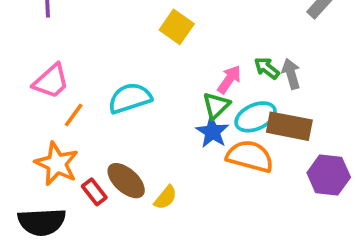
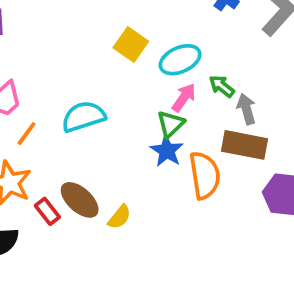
gray arrow: (291, 74) -> (246, 109), moved
cyan ellipse: (256, 117) -> (180, 60), moved
orange semicircle: (250, 156) -> (205, 175), turned 66

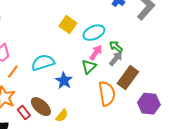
gray arrow: (246, 109) -> (116, 59), moved, turned 56
brown rectangle: (245, 145) -> (128, 78), turned -65
blue star: (167, 151) -> (64, 81), moved

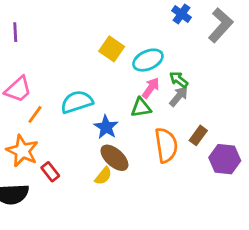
green triangle: (89, 67) -> (141, 108), turned 35
brown rectangle: (128, 78) -> (198, 135), moved, size x0.6
brown ellipse: (41, 107) -> (114, 158), moved

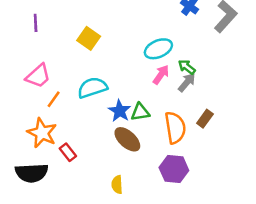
yellow square: (112, 49) -> (89, 38), moved
green triangle: (141, 108) -> (140, 112), moved
purple hexagon: (225, 159) -> (174, 169), moved
yellow semicircle: (103, 176) -> (117, 185), moved, turned 138

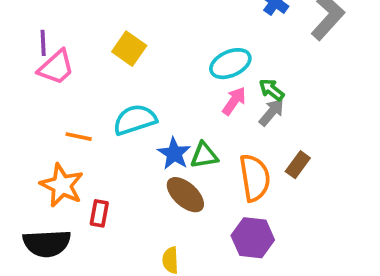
purple line: (36, 23) -> (43, 43), moved
pink trapezoid: (38, 76) -> (56, 67), moved
orange line: (54, 99) -> (79, 137), turned 66
red rectangle: (68, 152) -> (99, 213), turned 48

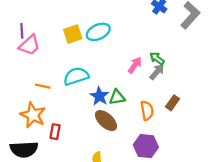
yellow square: (129, 49) -> (73, 34), turned 36
cyan ellipse: (230, 64) -> (98, 32), moved
orange semicircle: (255, 178) -> (147, 111), size x0.7

